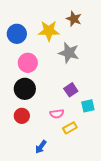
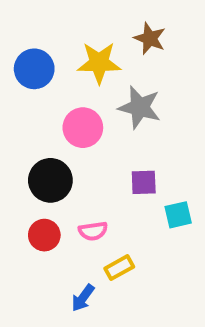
pink circle: (28, 63) -> (83, 128), moved
purple square: (71, 90) -> (144, 182), turned 32
pink semicircle: (57, 114) -> (93, 231), moved
yellow rectangle: (70, 128) -> (119, 268), moved

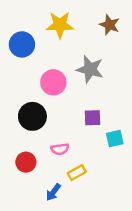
brown star: (150, 38) -> (110, 25), moved
yellow star: (99, 63) -> (60, 25), moved
red circle: (44, 235) -> (26, 162), moved

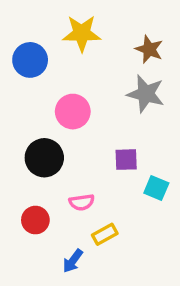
brown star: (110, 25) -> (149, 49), moved
gray star: (90, 69) -> (146, 94), moved
cyan square: (115, 139) -> (156, 188), turned 36

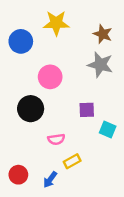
red circle: (35, 220) -> (18, 175), moved

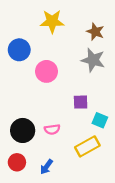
blue circle: (21, 41) -> (19, 50), moved
black circle: (31, 109) -> (23, 130), moved
yellow rectangle: (72, 161) -> (87, 146), moved, size x1.5

